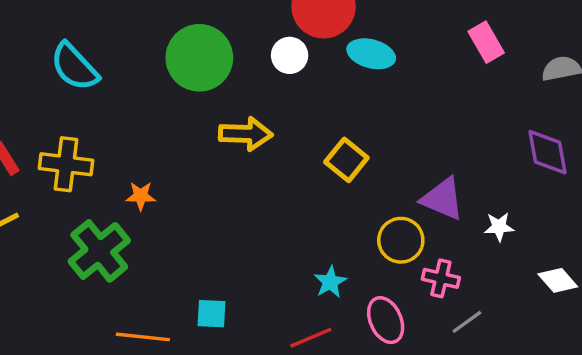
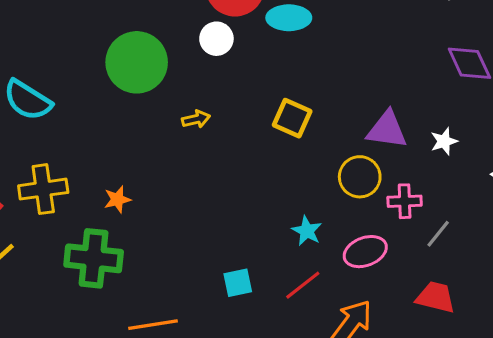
yellow arrow: (246, 134) -> (196, 119), size x0.6
green cross: (99, 251) -> (94, 258), turned -30
cyan square: (211, 314) -> (238, 283), moved
pink ellipse: (386, 320) -> (365, 252), turned -72

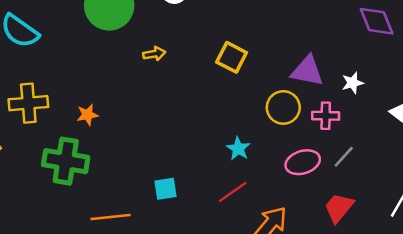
pink cross: (405, 201) -> (326, 116), moved
pink ellipse: (365, 252) -> (303, 162), moved
cyan square: (238, 283) -> (166, 189), moved
red trapezoid: (436, 297) -> (339, 208), turned -68

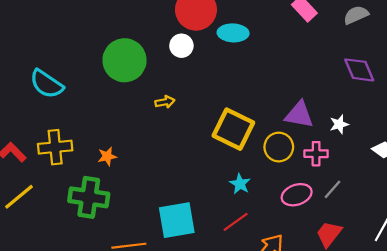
yellow square: (232, 57) -> (233, 129), moved, size x1.5
cyan square: (166, 189) -> (177, 220), size x1.8

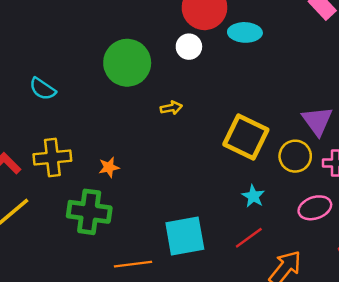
cyan semicircle: (47, 84) -> (43, 89), size x0.7
purple triangle: (299, 115) -> (317, 121), turned 44

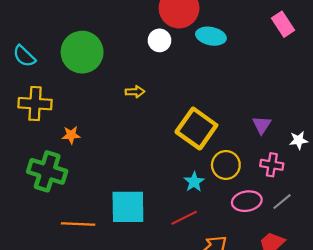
green circle: (127, 63) -> (82, 52), moved
purple triangle: (317, 121) -> (262, 125), size x0.7
yellow circle: (295, 156) -> (226, 165), moved
yellow cross: (52, 157) -> (35, 104), moved

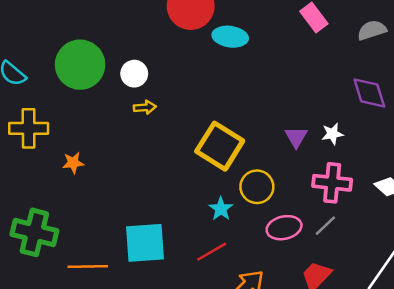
white circle: (160, 40) -> (134, 74), moved
white star: (298, 140) -> (332, 134), moved
pink cross: (272, 165) -> (332, 183), moved, size x1.4
green cross: (47, 171) -> (34, 232), moved

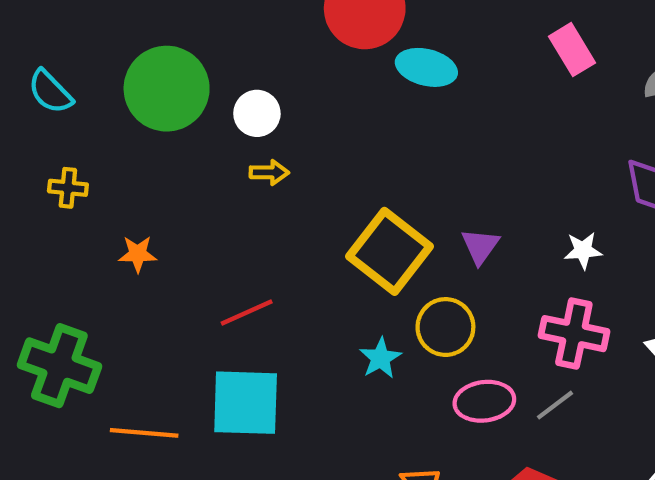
yellow cross: (29, 128) -> (68, 188), size x0.6
purple triangle: (296, 137) -> (480, 246), moved
red line: (212, 252) -> (247, 312), moved

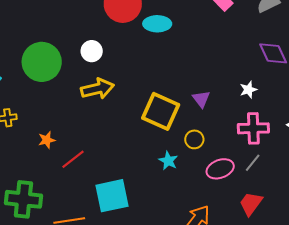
white circle: (257, 113) -> (92, 51), moved
yellow arrow: (269, 172) -> (97, 89), size x1.8
red line: (247, 312) -> (73, 159), moved
yellow circle: (445, 327) -> (194, 139), size x0.7

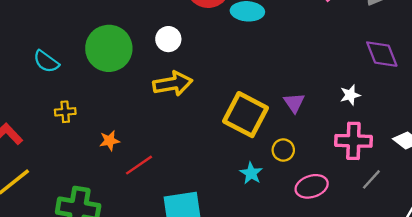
gray line: (253, 163) -> (371, 179), moved

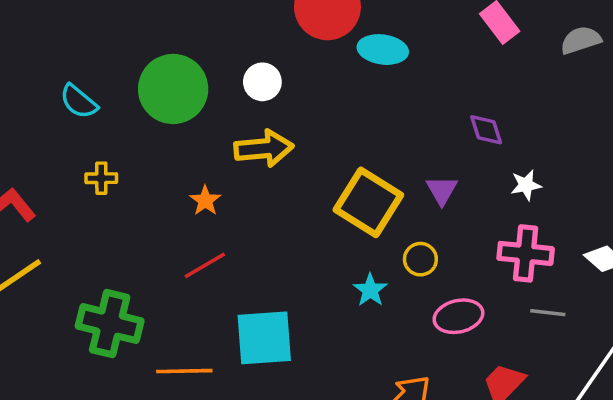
purple diamond: (382, 54) -> (486, 130), moved, size x0.7
orange star: (109, 141) -> (205, 201), moved, turned -30
gray line: (371, 179) -> (548, 313), turned 50

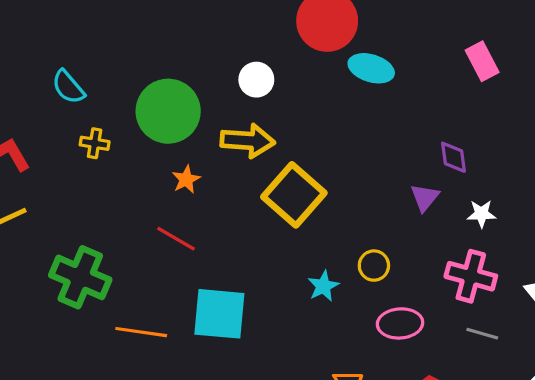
green circle: (173, 89) -> (168, 111), moved
cyan semicircle: (79, 101) -> (68, 87), moved
purple triangle: (442, 190) -> (425, 197), moved
yellow square: (368, 202) -> (294, 195), moved
red line: (205, 265) -> (176, 239), turned 51

